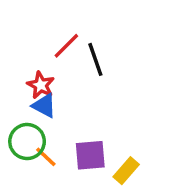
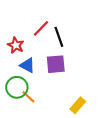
red star: (41, 85) -> (16, 45), moved
purple square: (90, 155) -> (56, 64), moved

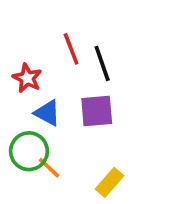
red line: (41, 28) -> (71, 49), turned -66
yellow rectangle: (78, 105) -> (109, 182), moved

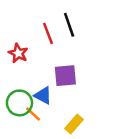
black line: (102, 63) -> (69, 25), moved
blue triangle: (47, 113) -> (43, 95), moved

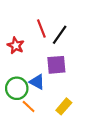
black line: (69, 25) -> (60, 35), moved, turned 54
orange line: (33, 114) -> (29, 106), moved

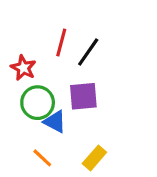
red line: (41, 28) -> (61, 43), turned 36
green circle: (17, 88) -> (38, 103), moved

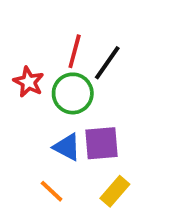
purple square: (83, 96) -> (101, 143), moved
green circle: (38, 103) -> (73, 93), moved

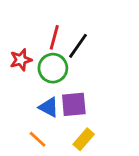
red star: (29, 82) -> (21, 60), turned 30

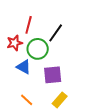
red line: (54, 37) -> (29, 25), moved
blue triangle: (49, 107) -> (24, 67), moved

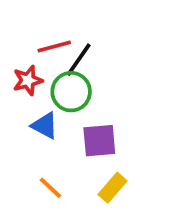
red line: (29, 25) -> (54, 46), turned 60
black line: (56, 33) -> (79, 60), moved

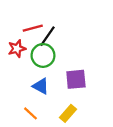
blue triangle: (45, 126) -> (41, 86), moved
purple square: (99, 141) -> (76, 79), moved

